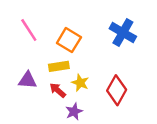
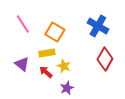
purple triangle: (28, 80) -> (22, 64), turned 35
red diamond: (117, 90) -> (105, 59), moved
purple star: (74, 112) -> (67, 88), moved

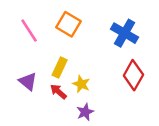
orange square: (55, 32) -> (69, 24), moved
yellow rectangle: (47, 53) -> (60, 67), turned -56

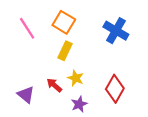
yellow rectangle: (60, 67) -> (65, 51), moved
red diamond: (133, 75) -> (115, 89), moved
purple triangle: (28, 81) -> (26, 95), moved

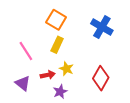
pink line: (27, 28) -> (26, 51), moved
red arrow: (54, 85) -> (48, 75), turned 128
purple star: (79, 104) -> (60, 92), moved

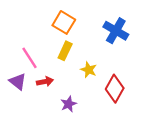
yellow star: (66, 69) -> (89, 70), moved
red arrow: (48, 75) -> (45, 82), moved
purple triangle: (23, 83) -> (18, 82), moved

